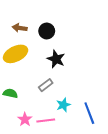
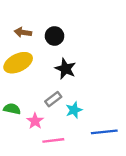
cyan star: (63, 105) -> (74, 110), moved
blue line: (89, 113) -> (104, 132), turned -75
pink star: (25, 119) -> (35, 121), moved

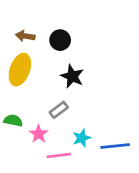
yellow ellipse: (18, 63) -> (20, 70), turned -44
cyan star: (74, 110) -> (82, 138), moved

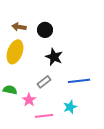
cyan star: (82, 138) -> (70, 107), moved
blue line: (115, 146) -> (79, 81), moved

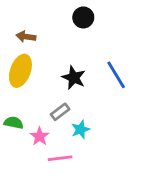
black circle: (45, 30) -> (83, 17), moved
blue line: (79, 81) -> (116, 75), moved, turned 65
cyan star: (70, 107) -> (81, 130), moved

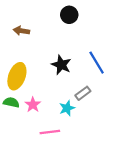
yellow ellipse: (20, 71) -> (17, 76), moved
gray rectangle: (60, 112) -> (83, 93), moved
pink star: (40, 136) -> (33, 105), moved

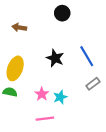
gray rectangle: (83, 93) -> (93, 84), moved
pink star: (33, 105) -> (42, 94), moved

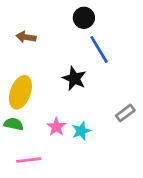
blue line: (87, 56) -> (99, 50), moved
pink line: (45, 119) -> (29, 160), moved

